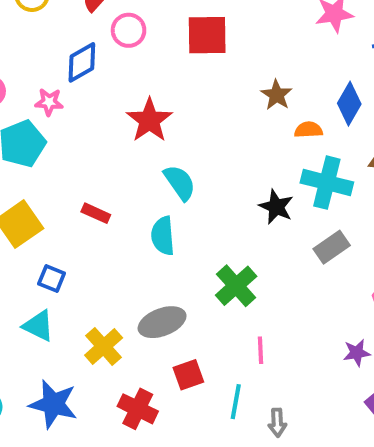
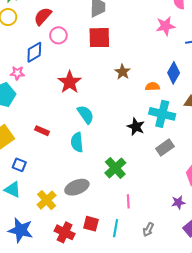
brown star: (277, 95) -> (123, 72), moved
red square: (188, 375) -> (91, 224), moved, turned 35
gray arrow: (277, 423) -> (148, 230), moved, turned 32

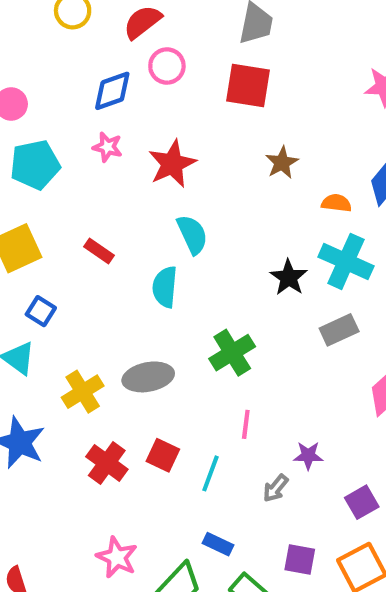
pink star: (17, 73) -> (107, 147), moved
purple star: (178, 202) -> (308, 456), moved

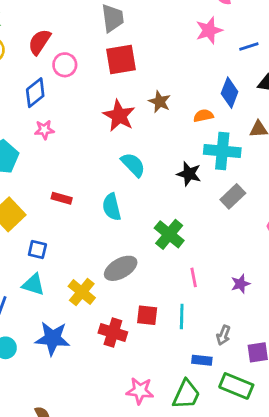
red star: (172, 164) -> (119, 116), moved
cyan semicircle: (192, 234) -> (133, 165), moved
gray arrow: (276, 488) -> (223, 335), moved

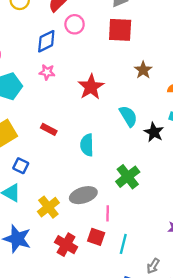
red star: (119, 116) -> (91, 87), moved
cyan semicircle: (133, 165) -> (128, 116), moved
pink line: (194, 277) -> (108, 213), moved

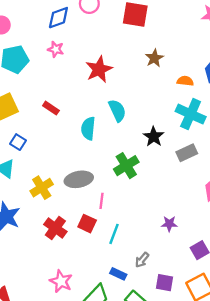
cyan semicircle: (128, 116) -> (117, 110), moved
black star: (154, 132) -> (154, 137), moved

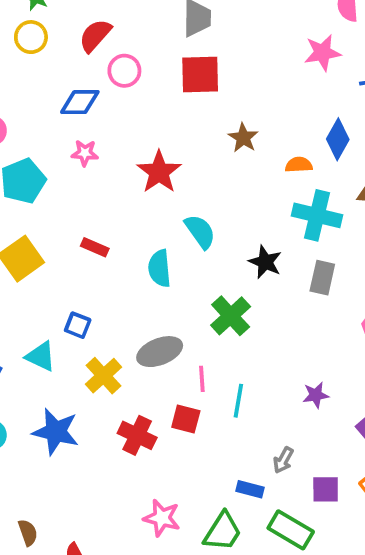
blue diamond: (58, 18) -> (80, 102), turned 30
blue square: (18, 142) -> (78, 325), moved
gray rectangle: (187, 153) -> (322, 278), turned -42
cyan line: (114, 234) -> (238, 401), moved

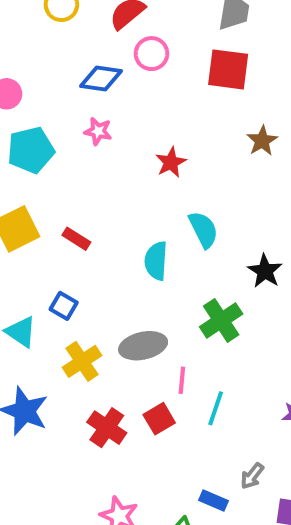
red star: (159, 172) -> (171, 162), size x0.7
red rectangle: (95, 247) -> (76, 239), moved
red square: (186, 419) -> (159, 419), turned 36

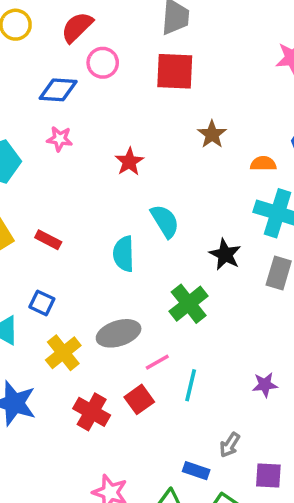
pink line: (182, 380) -> (157, 362), turned 60

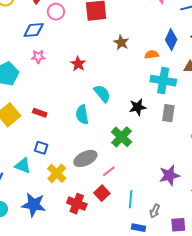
black star: (225, 254) -> (138, 107), turned -30
cyan line: (191, 385) -> (131, 199), moved
purple star: (265, 385) -> (169, 175), size x1.5

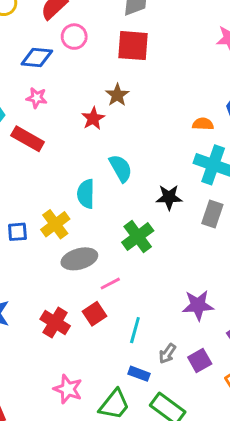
brown star: (121, 42) -> (117, 95), moved
red rectangle: (40, 113) -> (28, 139), moved, size x1.5
blue square: (41, 148) -> (17, 232), turned -32
yellow cross: (57, 173) -> (55, 224), moved
purple square: (178, 225) -> (200, 360), moved, turned -35

